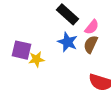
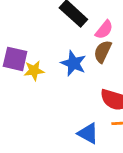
blue star: (68, 42) -> (73, 63), moved

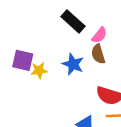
brown semicircle: (103, 52) -> (98, 54), turned -42

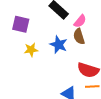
purple square: (23, 60) -> (21, 24), moved

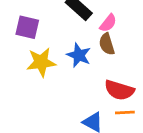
yellow star: (31, 50) -> (41, 62), size x1.5

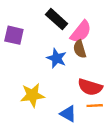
pink semicircle: (108, 23) -> (81, 32), size x1.5
yellow star: (41, 62) -> (32, 95), moved

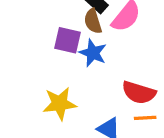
purple square: (14, 35) -> (67, 40), moved
brown semicircle: (80, 49) -> (93, 21), moved

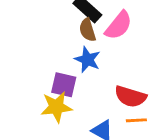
purple square: (67, 40) -> (64, 85), moved

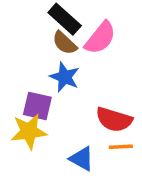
brown semicircle: (87, 30) -> (65, 43), turned -30

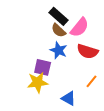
red semicircle: (114, 120) -> (88, 51), moved
orange line: (121, 147) -> (92, 81), moved, turned -48

